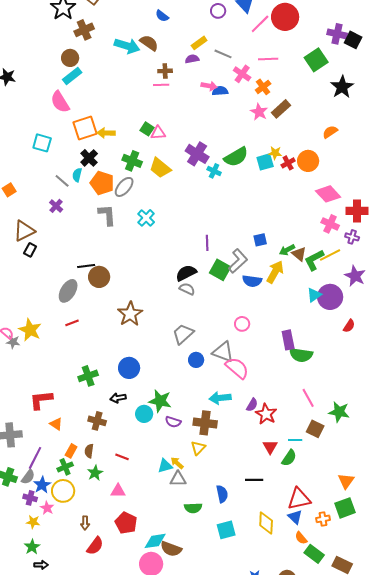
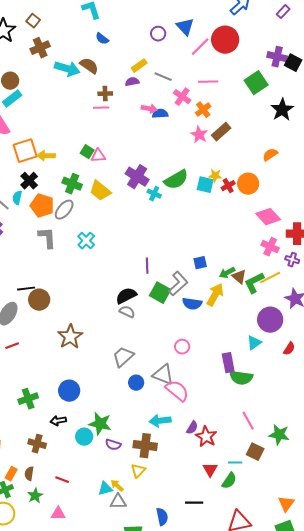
brown cross: (84, 30) -> (40, 48), moved
cyan square: (265, 162) -> (205, 185), turned 30
cyan triangle: (314, 295) -> (254, 343), moved

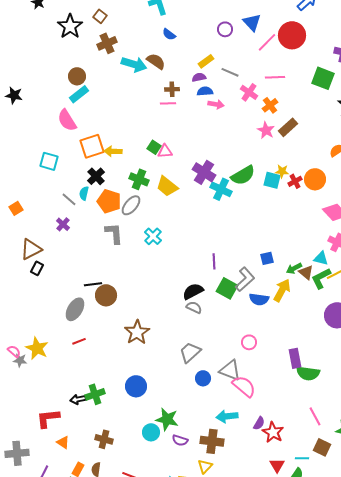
green square: (256, 83) -> (323, 78), turned -35
blue semicircle: (160, 114) -> (205, 91), moved
cyan cross: (154, 194) -> (221, 189), size x1.5
cyan triangle: (254, 343) -> (321, 258), moved, turned 49
black arrow: (58, 421) -> (78, 399), moved

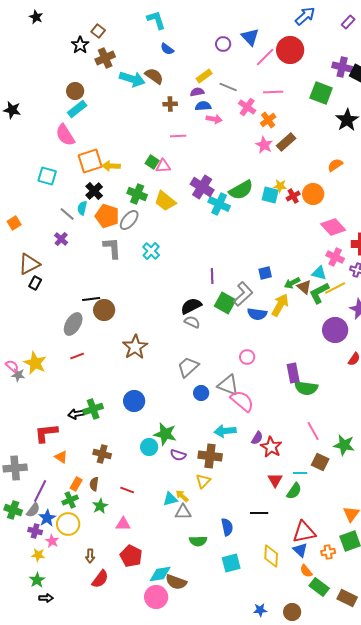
black star: (70, 26) -> (80, 45), moved, size x0.7
pink line: (168, 103) -> (178, 136), moved

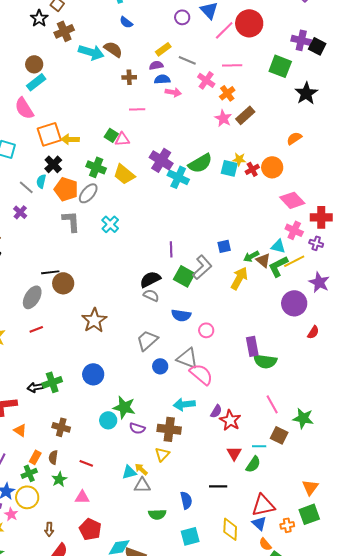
blue semicircle: (257, 314) -> (181, 315), moved

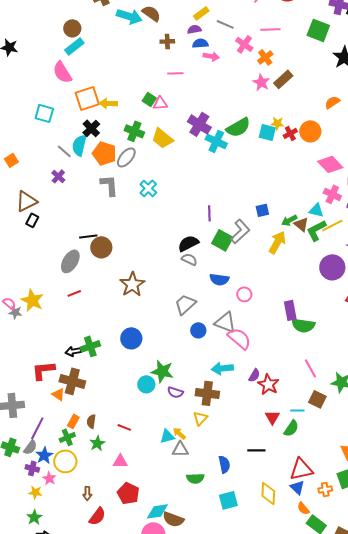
cyan semicircle: (41, 181) -> (79, 145), size x1.5
brown cross: (61, 427) -> (72, 381), moved, size x1.4

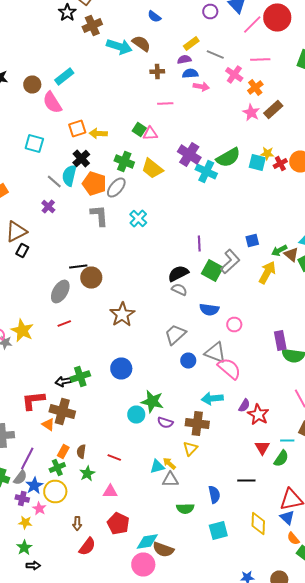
brown circle: (72, 28) -> (32, 84), moved
orange square: (87, 98) -> (77, 128), size x0.7

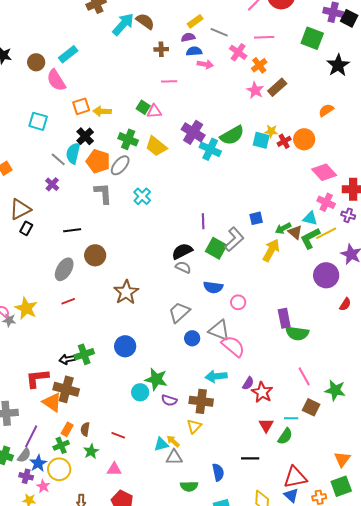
cyan arrow: (119, 46) -> (123, 24), turned -65
black line: (78, 266) -> (72, 230), moved
orange triangle: (48, 424) -> (52, 402), size x1.5

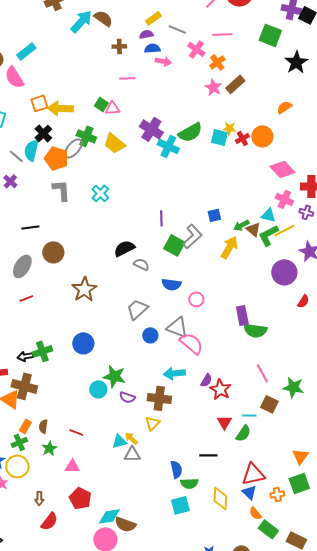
yellow arrow: (102, 111) -> (60, 108), size x1.4
gray ellipse: (120, 165) -> (73, 148), moved
black semicircle: (182, 251) -> (124, 248), moved
green semicircle: (189, 486) -> (189, 483), moved

